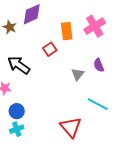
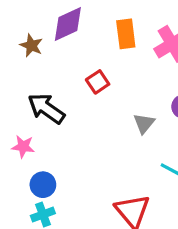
orange rectangle: (67, 31) -> (126, 34), moved

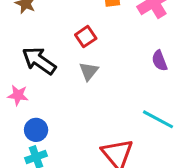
gray triangle: (144, 123) -> (89, 71), moved

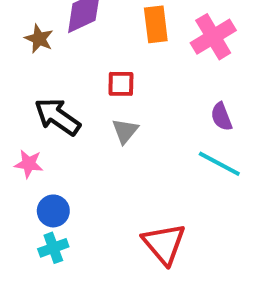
red square: (86, 37) -> (121, 84), turned 35
cyan line: (158, 119) -> (219, 164), moved

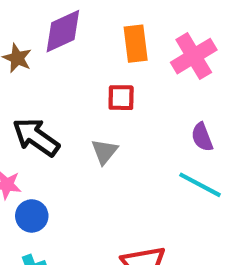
red square: (121, 84) -> (121, 98), moved
blue circle: (53, 211) -> (32, 216), moved

